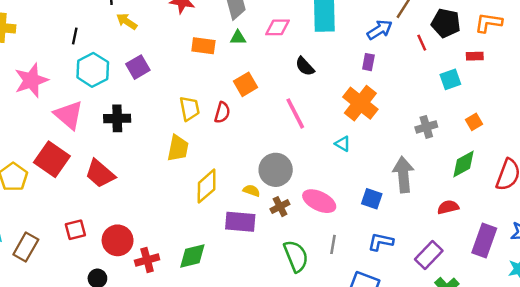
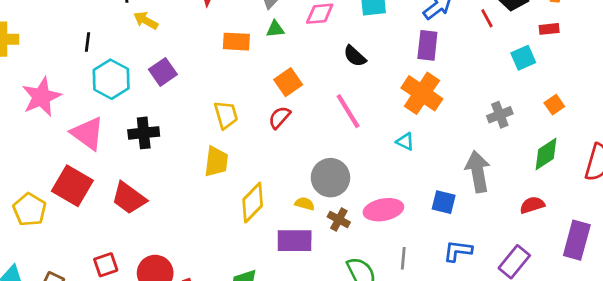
purple rectangle: (368, 62) -> (427, 45), size x1.5
red semicircle: (222, 112) -> (279, 117), moved, turned -150
pink ellipse: (319, 201) -> (383, 210), turned -32
brown cross: (280, 207) -> (339, 220), turned -30

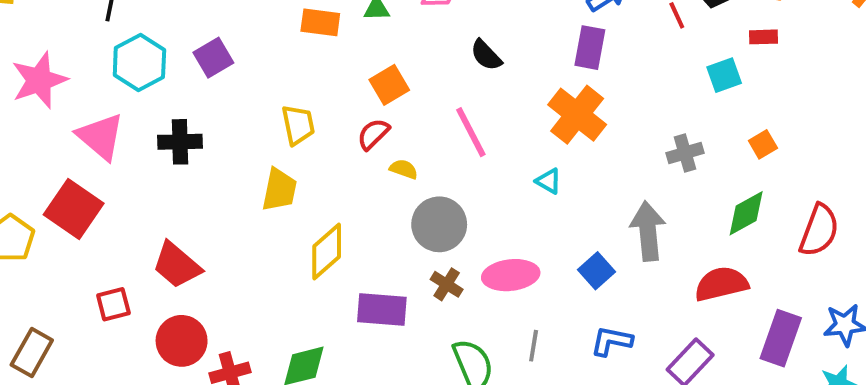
red trapezoid: (129, 198) -> (177, 265), moved
blue square: (444, 202) -> (596, 271), turned 30
yellow semicircle: (305, 204) -> (404, 169), moved
red semicircle: (532, 205) -> (721, 284), size x1.5
red square: (106, 265) -> (113, 304), moved

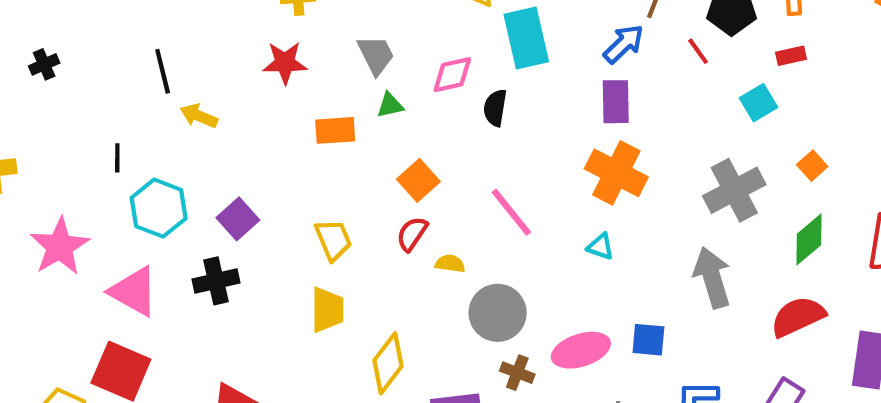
black semicircle: (486, 55) -> (495, 108), moved, turned 64
purple square: (213, 58) -> (238, 219), moved
gray cross: (685, 153) -> (734, 190), size x1.6
blue square: (596, 271) -> (648, 340), moved, turned -32

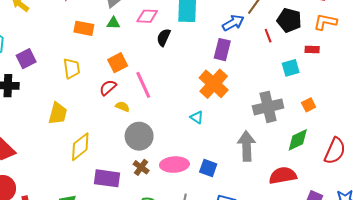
pink line: (511, 212) -> (143, 85), moved
yellow trapezoid: (333, 240) -> (72, 68), moved

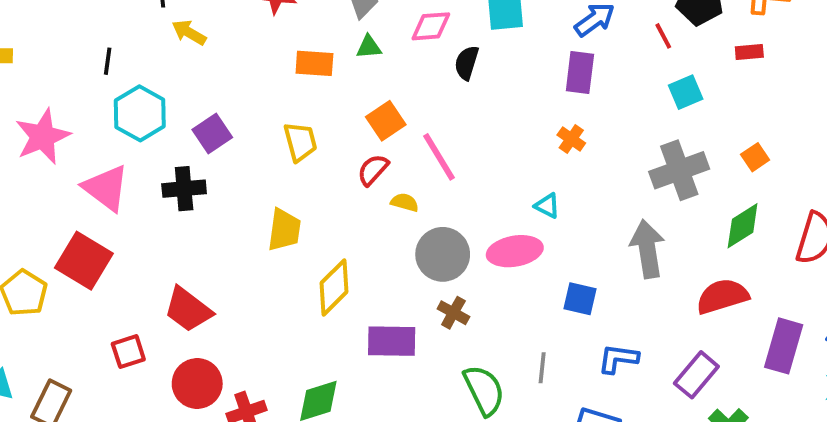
cyan square: (291, 68) -> (686, 92), moved
orange cross: (214, 84) -> (571, 139), size x0.5
pink ellipse: (174, 165) -> (515, 251), moved

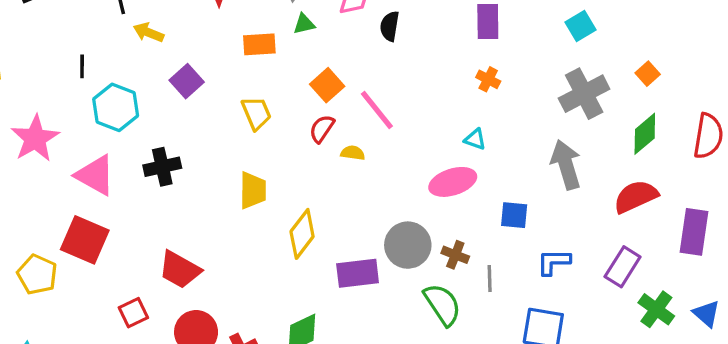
purple square: (212, 134) -> (187, 81), moved
gray circle: (443, 254) -> (408, 245), moved
brown cross: (453, 313) -> (455, 255), moved

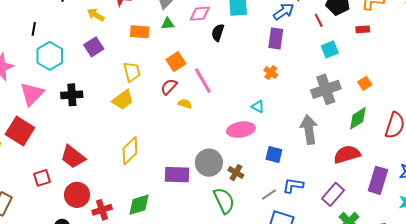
yellow arrow: (148, 32) -> (96, 15), moved
pink triangle: (95, 175) -> (32, 94), turned 36
yellow trapezoid: (253, 190) -> (123, 100), moved, turned 45
yellow diamond: (302, 234) -> (130, 151), moved
gray line: (490, 279) -> (269, 195), moved, turned 49

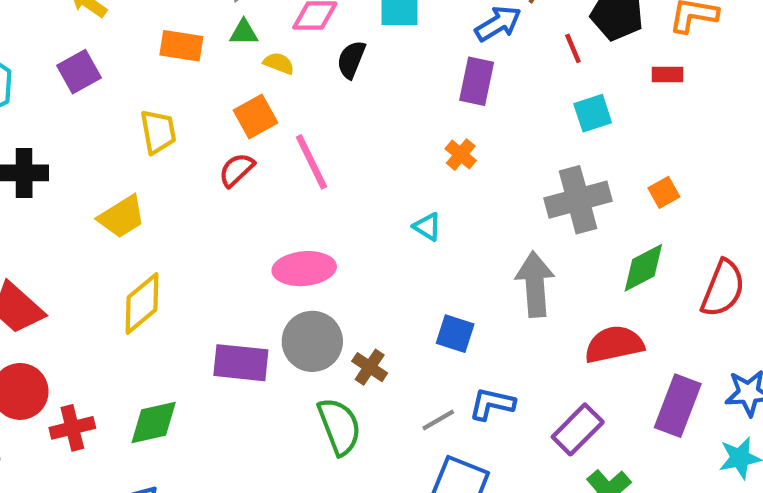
yellow trapezoid: (123, 100) -> (122, 217), moved
yellow semicircle: (185, 104) -> (279, 63), moved
pink ellipse: (241, 130) -> (304, 269), moved

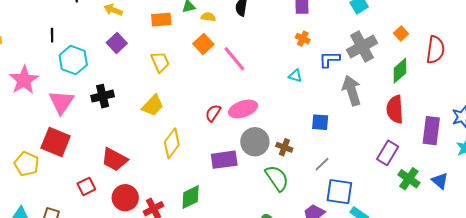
red semicircle: (236, 170) -> (213, 113), moved
red semicircle: (723, 288) -> (435, 50), moved
red semicircle: (614, 344) -> (395, 109), turned -68
blue L-shape: (492, 404) -> (329, 59), moved

